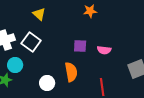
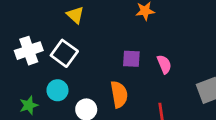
pink semicircle: (104, 50) -> (164, 64), turned -120
cyan circle: (15, 65) -> (57, 90), moved

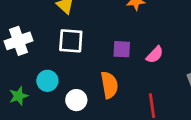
white square: (64, 53) -> (71, 41), moved, turned -32
pink semicircle: (164, 64) -> (155, 55), turned 66

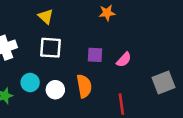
white circle: (76, 100) -> (55, 90), moved

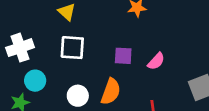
cyan circle: (30, 82) -> (35, 81), moved
orange semicircle: (84, 86) -> (111, 92), turned 30

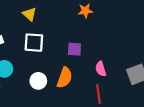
pink semicircle: (156, 61) -> (101, 69), moved, turned 120

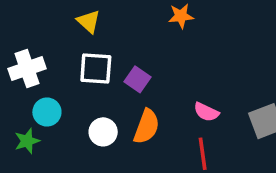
purple square: (74, 49) -> (137, 79), moved, turned 32
pink semicircle: (101, 69) -> (206, 112), turned -48

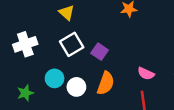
white square: (96, 69) -> (72, 44), turned -35
cyan circle: (47, 112) -> (55, 78), moved

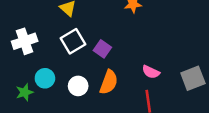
cyan circle: (55, 78) -> (45, 78), moved

